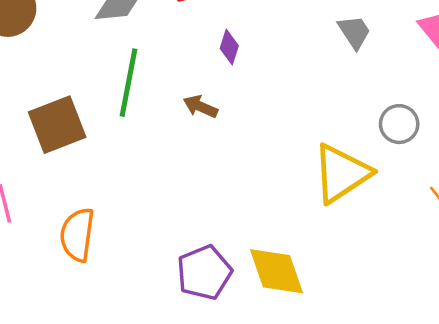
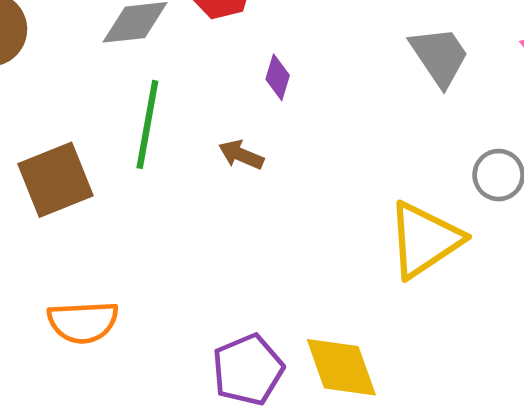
gray trapezoid: (354, 32) -> (440, 56), size x1.4
orange semicircle: (77, 235) -> (83, 322), turned -100

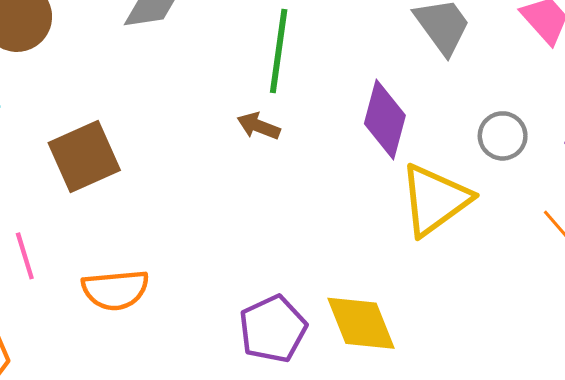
purple diamond: (278, 77) -> (385, 120), moved, size x1.8
green line: (147, 124) -> (279, 51), moved

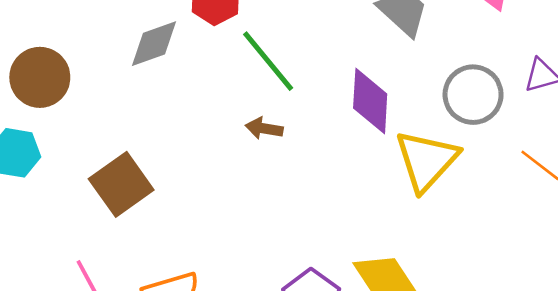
green line: (279, 51) -> (268, 61), turned -36
gray circle: (503, 136) -> (473, 95), size x1.4

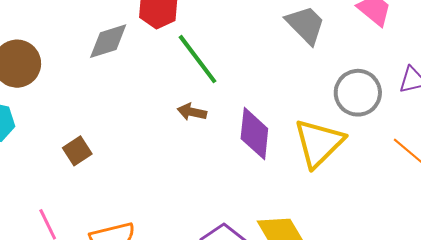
purple diamond: (370, 101) -> (254, 134), moved
brown square: (121, 184) -> (77, 151), size x0.6

